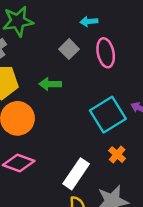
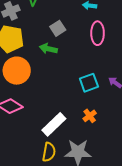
gray square: (69, 49) -> (58, 28), moved
cyan square: (108, 115) -> (89, 83), size x0.7

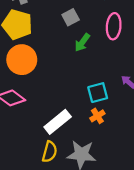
green arrow: (48, 49) -> (82, 42), moved, turned -72
cyan square: (89, 83) -> (98, 93), moved

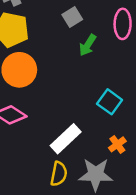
cyan square: (98, 93) -> (110, 102), turned -35
orange cross: (97, 116) -> (117, 144), moved

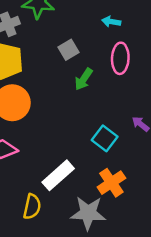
orange cross: (117, 144) -> (111, 183), size x1.5
yellow semicircle: (59, 174) -> (32, 207), moved

